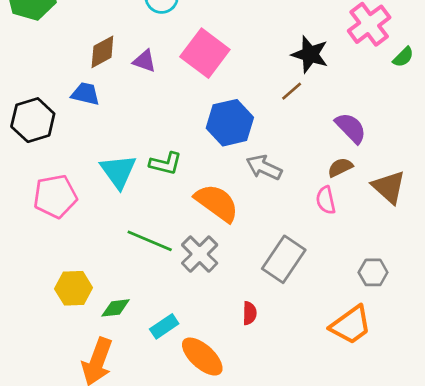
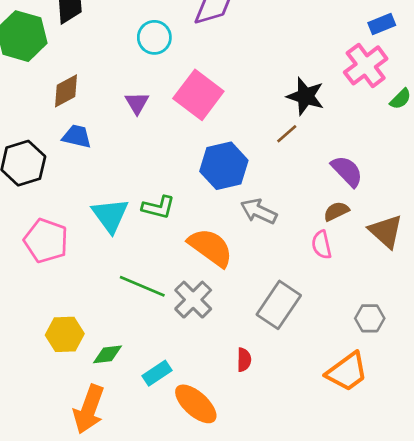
brown diamond: (102, 52) -> (66, 91), moved
purple triangle: (144, 61) -> (137, 103), turned 40
pink pentagon: (55, 196) -> (46, 241), turned 30

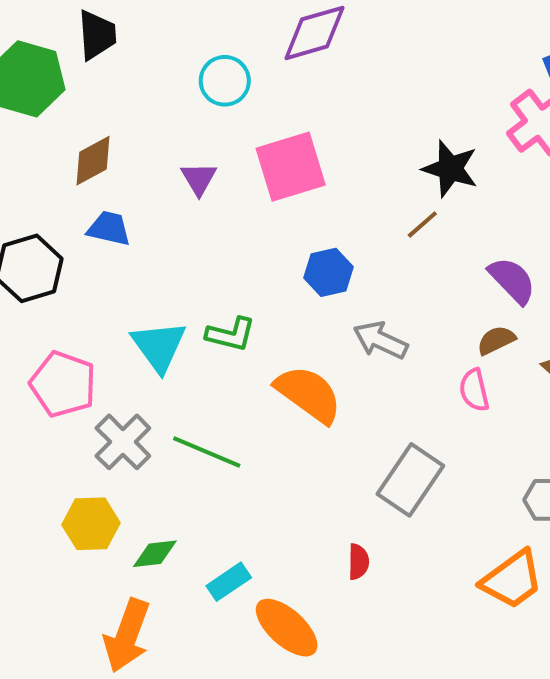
pink square: (198, 95) -> (291, 167), turned 36
blue hexagon: (224, 166) -> (328, 272), size x0.7
gray cross: (193, 300) -> (123, 442), moved

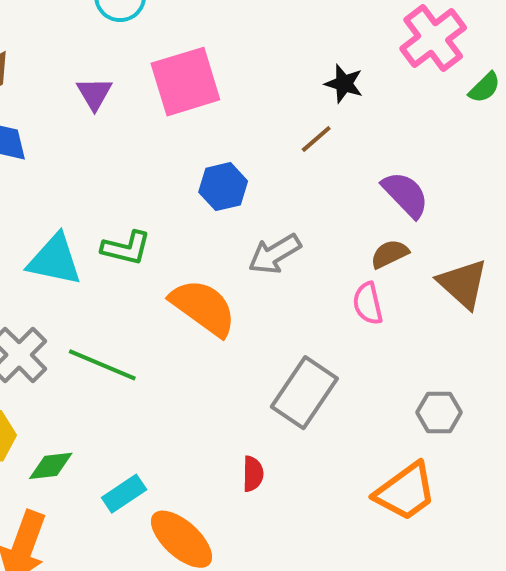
black star: (450, 169) -> (344, 84), size x0.7
gray arrow: (380, 340) -> (275, 254), turned -56
cyan triangle: (159, 346) -> (55, 260), turned -42

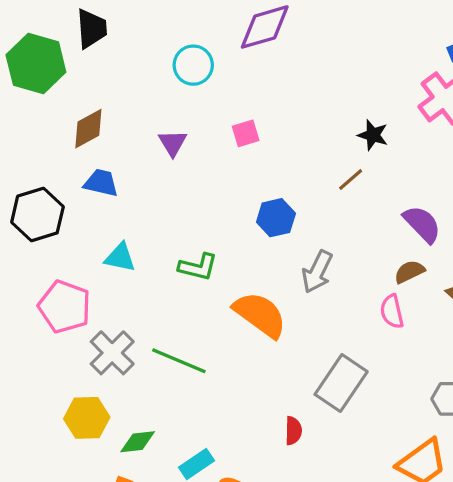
pink square: (185, 82) -> (246, 133), size x0.5
gray arrow: (275, 254) -> (317, 272), turned -33
cyan triangle: (55, 260) -> (120, 257), moved, size x0.7
red semicircle: (253, 474) -> (293, 431), moved

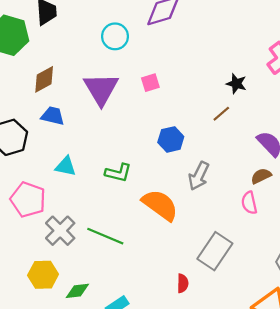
purple triangle: (173, 143) -> (101, 89), size x1.8

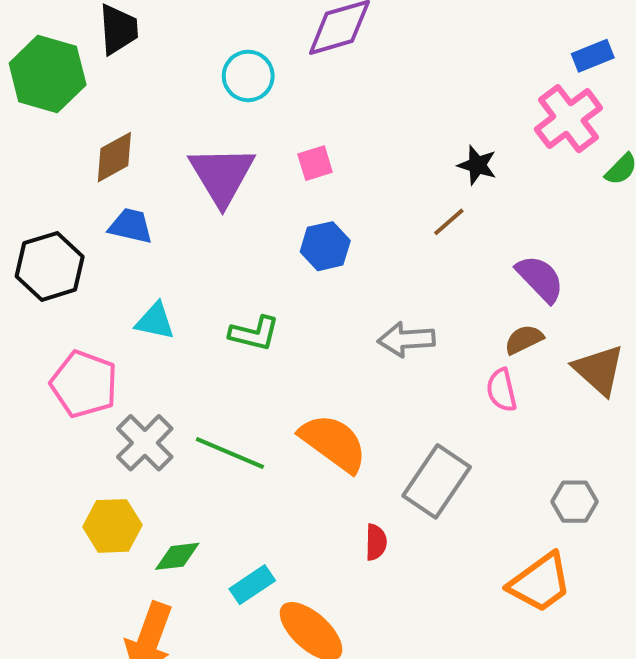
blue hexagon: (171, 139) -> (325, 246), moved
gray arrow: (199, 176) -> (406, 339), turned 60
orange semicircle: (160, 205) -> (333, 443), moved

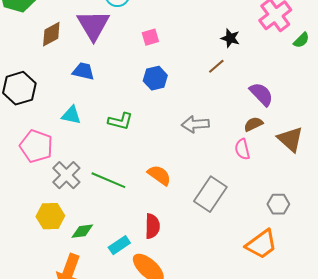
purple triangle: (222, 175) -> (93, 25), moved
blue trapezoid: (131, 226) -> (83, 71), moved
orange semicircle: (333, 443) -> (159, 175), size x0.7
red semicircle: (376, 542) -> (152, 226), moved, size x1.4

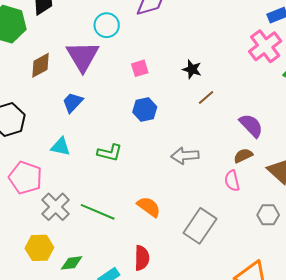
black star: (230, 38) -> (192, 69), moved
blue trapezoid: (83, 71) -> (73, 102), turned -60
gray hexagon: (278, 204) -> (268, 215), moved

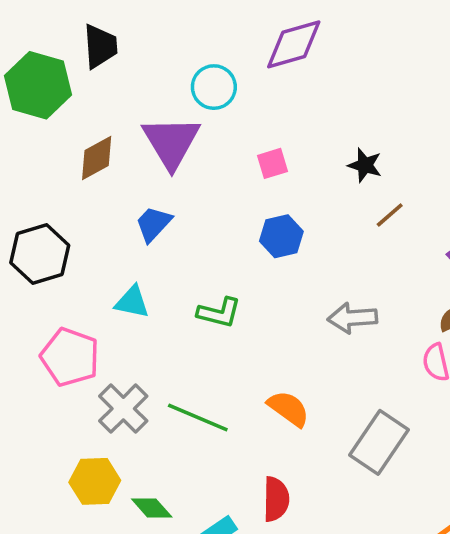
green diamond: (72, 263) -> (152, 508), turned 55

